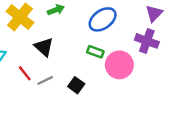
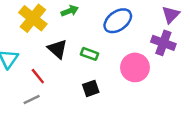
green rectangle: (95, 52) -> (89, 54), moved
gray line: (45, 80) -> (32, 99), moved
black square: (76, 85) -> (91, 88), turned 35

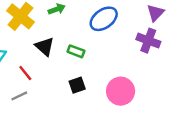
pink circle: (135, 67) -> (121, 91), moved

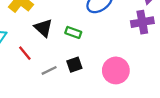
purple cross: (148, 41) -> (142, 22), turned -30
gray line: (19, 96) -> (49, 70), moved

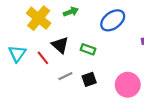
red line: (25, 53) -> (43, 58), moved
gray line: (49, 70) -> (65, 76), moved

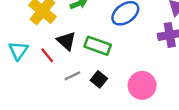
green rectangle: (88, 49) -> (98, 46), size x1.5
black square: (89, 79) -> (99, 79), turned -32

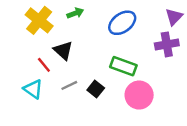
green rectangle: (98, 46) -> (123, 66), moved
cyan triangle: (18, 51) -> (33, 89), moved, turned -30

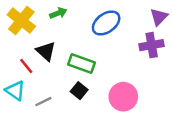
green rectangle: (123, 66) -> (82, 64), moved
gray line: (69, 85) -> (43, 102), moved

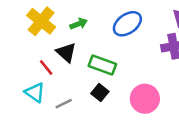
green arrow: (58, 13) -> (79, 24), moved

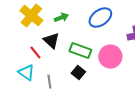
pink circle: (145, 99) -> (110, 57), moved
gray line: (64, 104) -> (49, 82), turned -72

